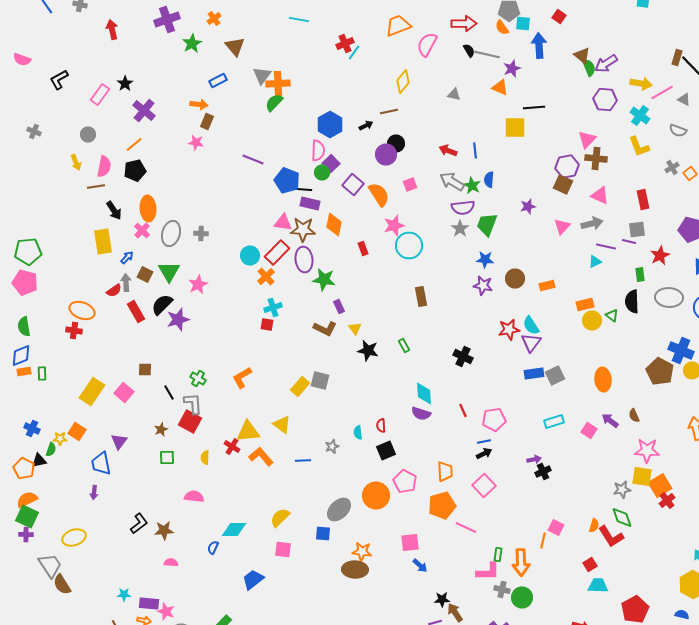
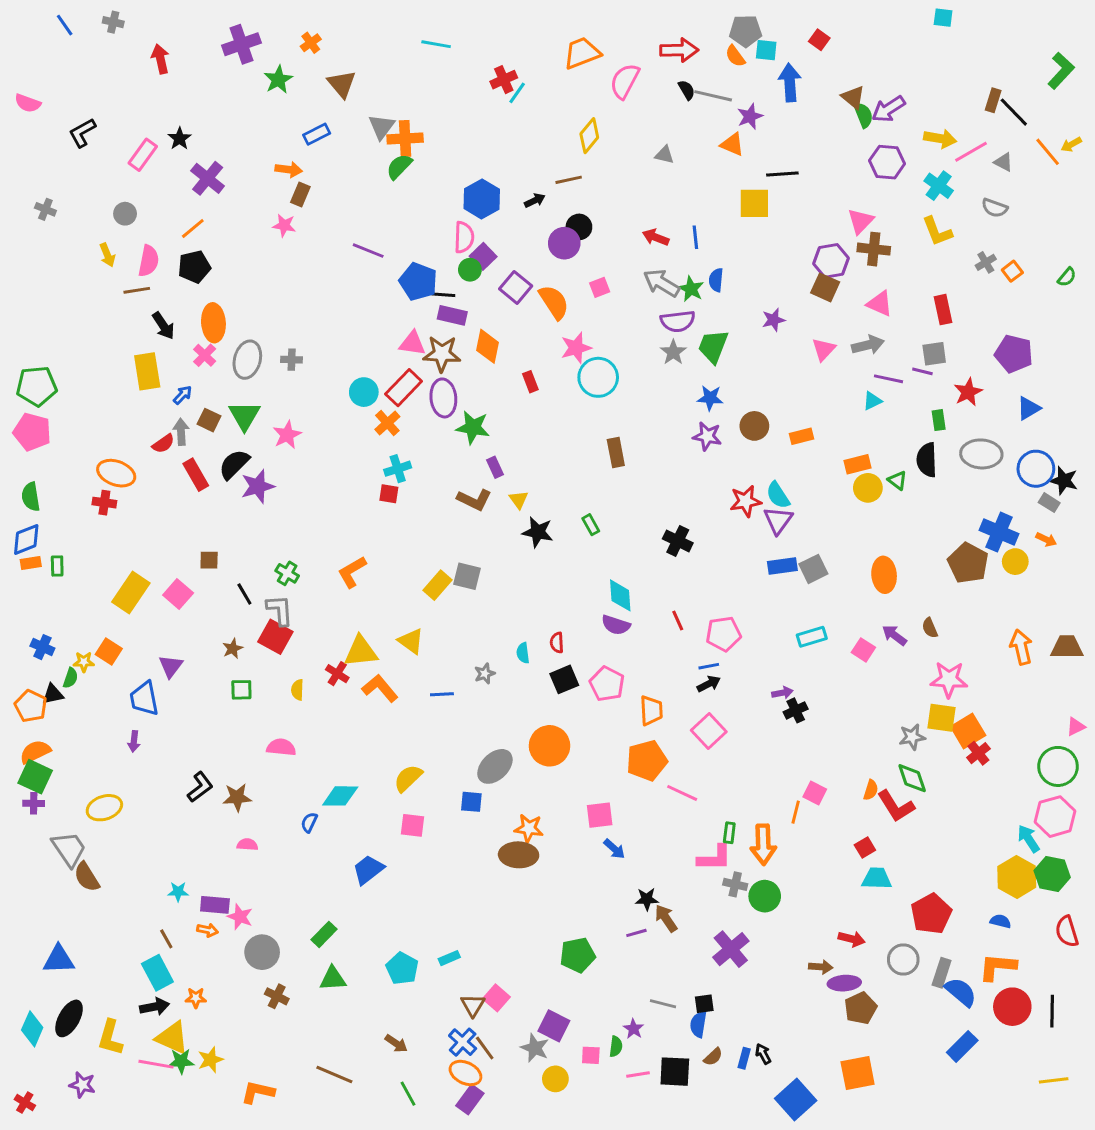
pink pentagon: (405, 482) -> (607, 684), moved

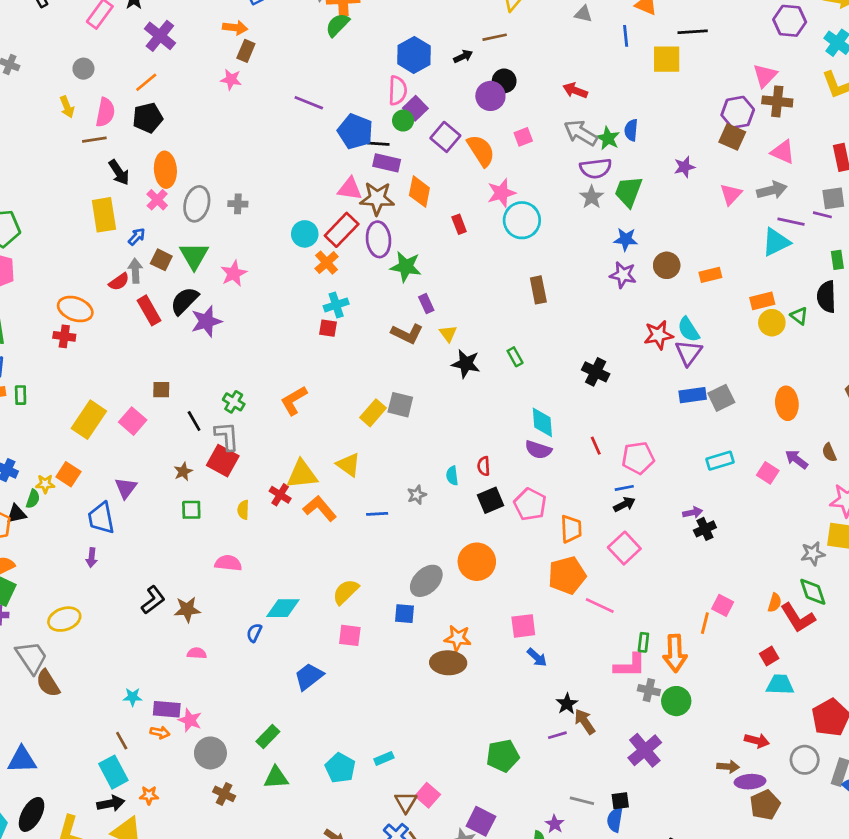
blue line: (695, 237) -> (626, 36), moved
cyan triangle: (872, 401) -> (776, 242), size x1.6
black star: (647, 899) -> (567, 704), turned -30

